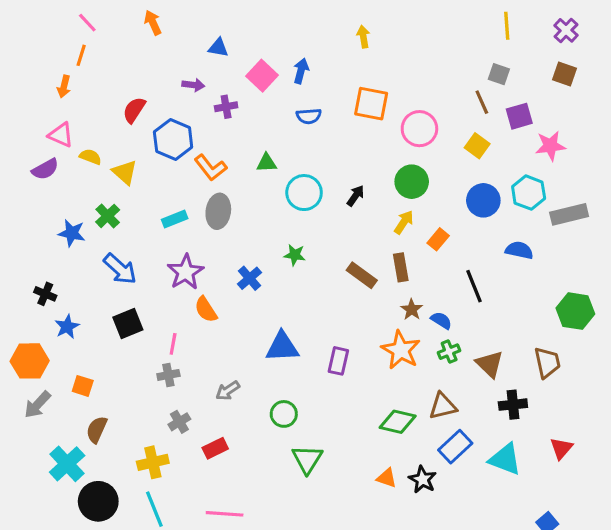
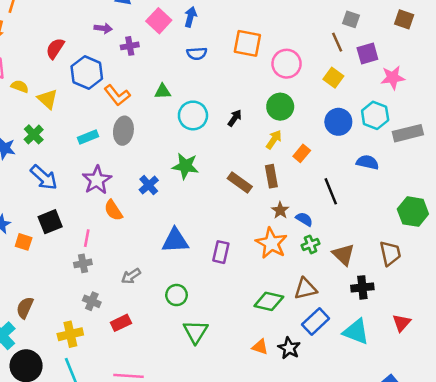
green star: (295, 255) -> (185, 166), size x1.5
orange square: (83, 386) -> (24, 242), moved
gray cross: (179, 422) -> (92, 301), turned -36

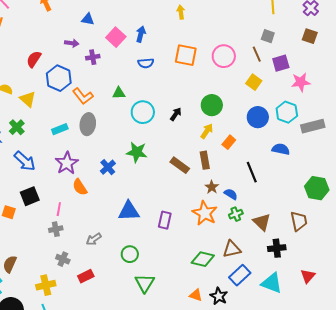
pink circle: (287, 64) -> (224, 56), moved

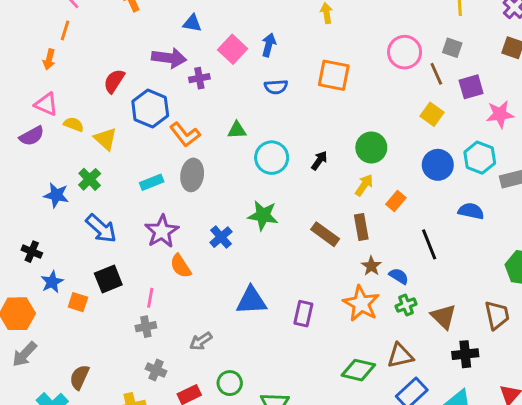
purple arrow: (72, 43) -> (169, 58), size x1.6
pink circle: (224, 56) -> (405, 52), moved
green circle: (130, 254) -> (230, 383), moved

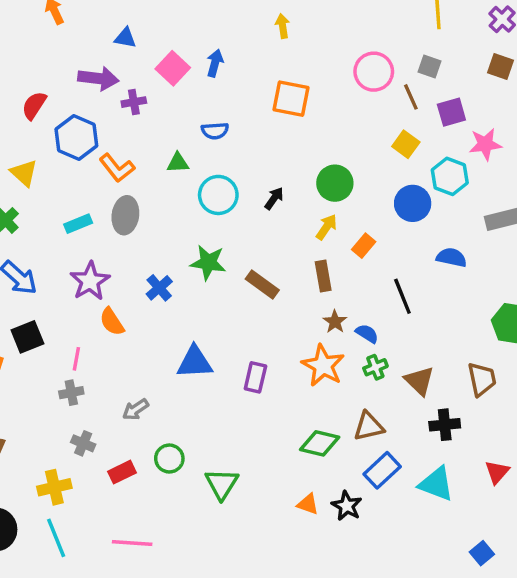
blue semicircle: (276, 87) -> (215, 131), moved
cyan hexagon: (480, 158) -> (450, 176), moved
brown rectangle: (325, 234) -> (262, 284), moved

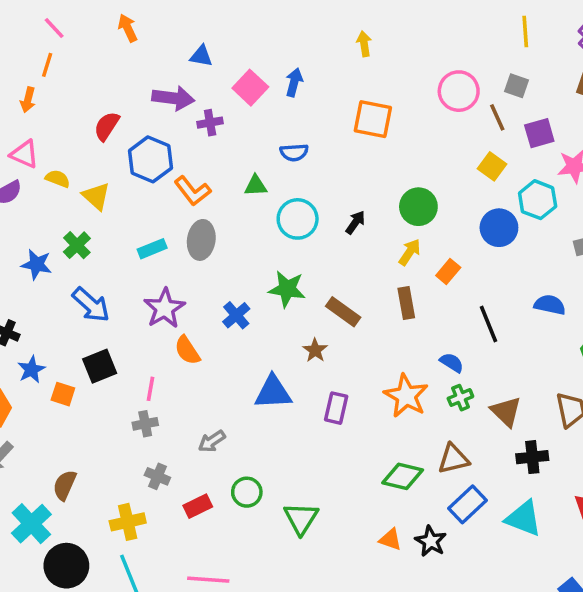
blue semicircle: (451, 257) -> (550, 305), moved
brown star: (335, 322) -> (315, 350), moved

